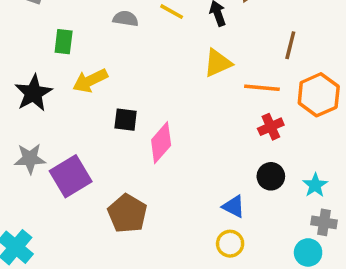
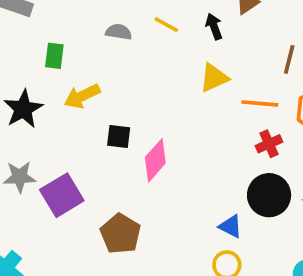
black circle: (271, 176) -> (269, 195), size x1.5

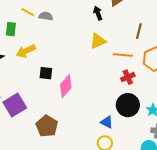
yellow line: (166, 25) -> (28, 12), moved

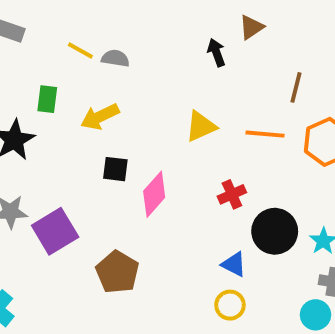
green rectangle: (11, 29) -> (47, 99), moved
yellow triangle: (98, 41) -> (201, 126), moved
yellow arrow: (26, 51) -> (100, 117), moved
red cross: (128, 77) -> (232, 194), moved

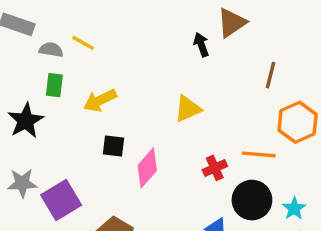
brown triangle: (251, 27) -> (232, 23), size x1.4
gray semicircle: (115, 58) -> (51, 50), moved
orange line: (265, 134) -> (259, 154), moved

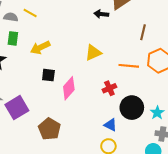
black arrow: (201, 45) -> (101, 14), turned -64
orange line: (259, 154) -> (129, 66), moved

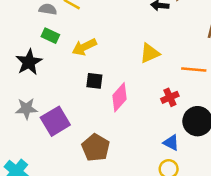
green rectangle: (13, 38) -> (50, 36), turned -72

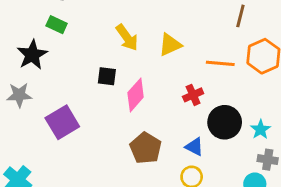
yellow arrow: (84, 47) -> (127, 38), moved, turned -100
gray star: (26, 109) -> (19, 95), moved
brown pentagon: (96, 148) -> (146, 148), moved

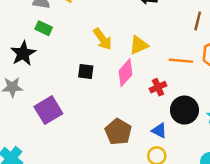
pink diamond: (136, 95) -> (125, 73), moved

